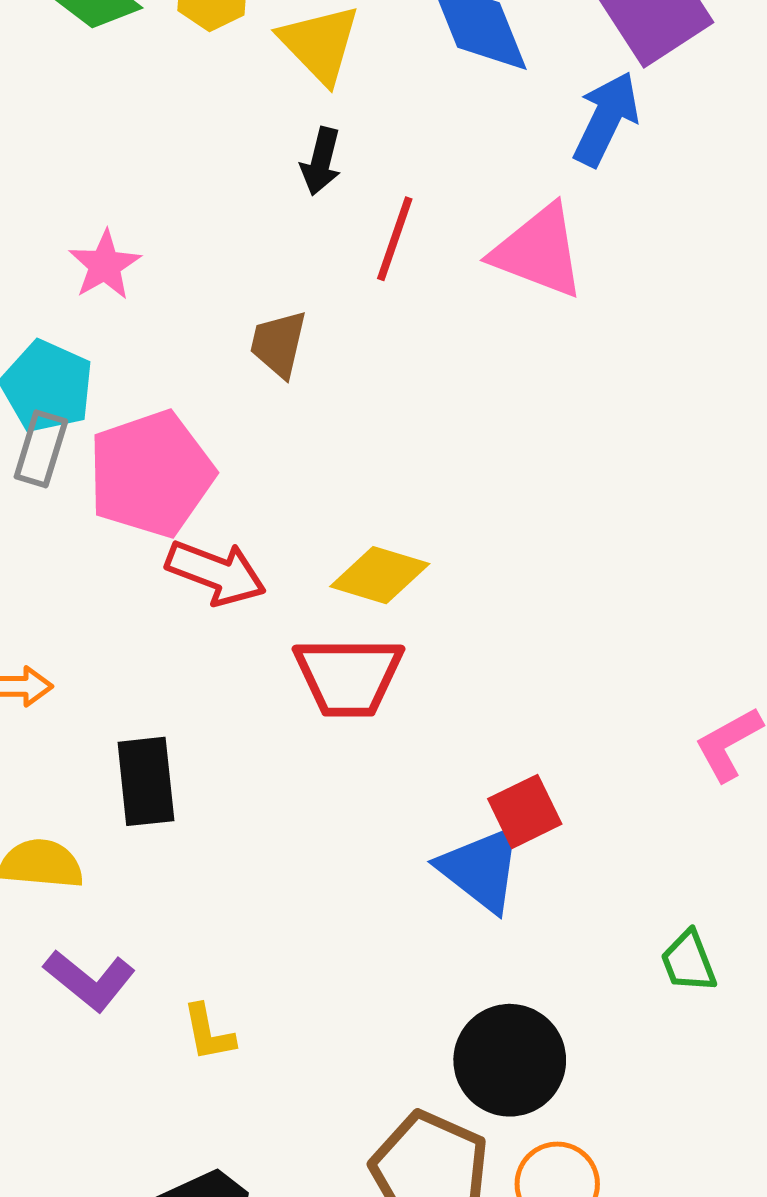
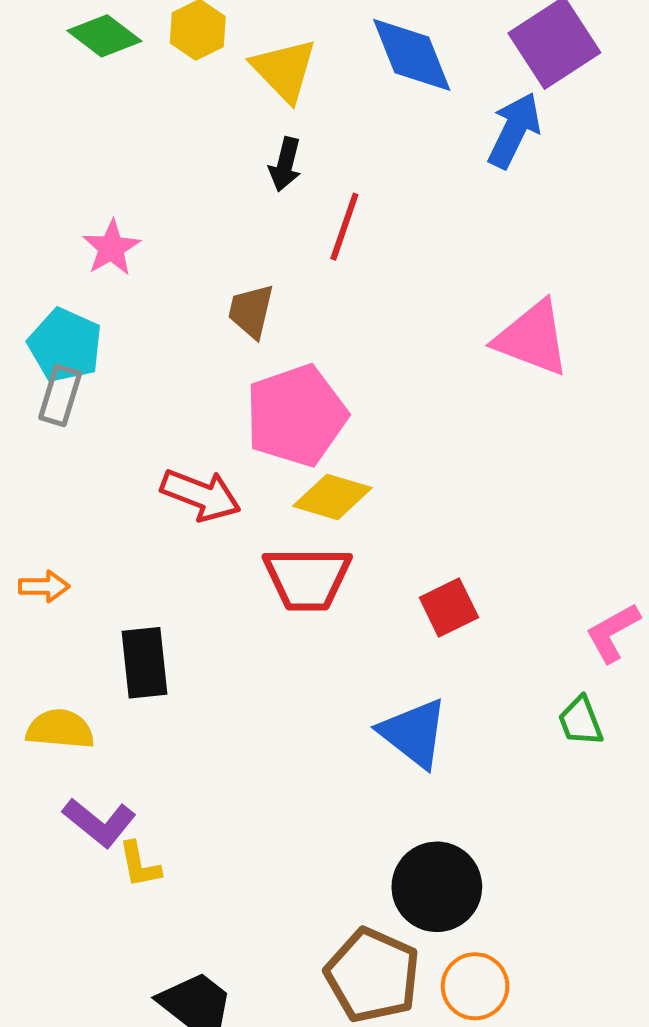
pink triangle: (538, 251) -> (532, 338), moved
pink pentagon: (151, 474) -> (296, 416), moved
red square: (525, 811) -> (449, 607), moved
green trapezoid: (689, 961) -> (581, 721), moved
yellow L-shape: (208, 1033) -> (139, 865), moved

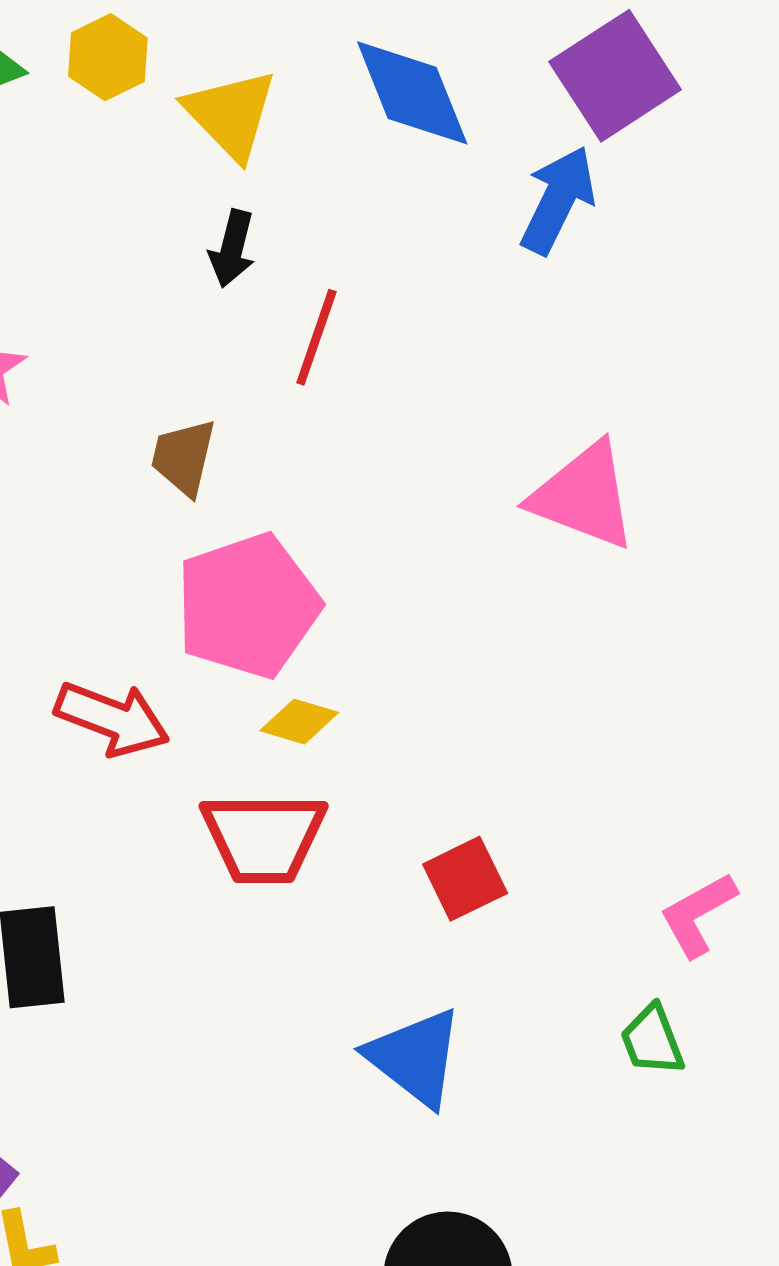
yellow diamond: (332, 497) -> (299, 722), size x0.7

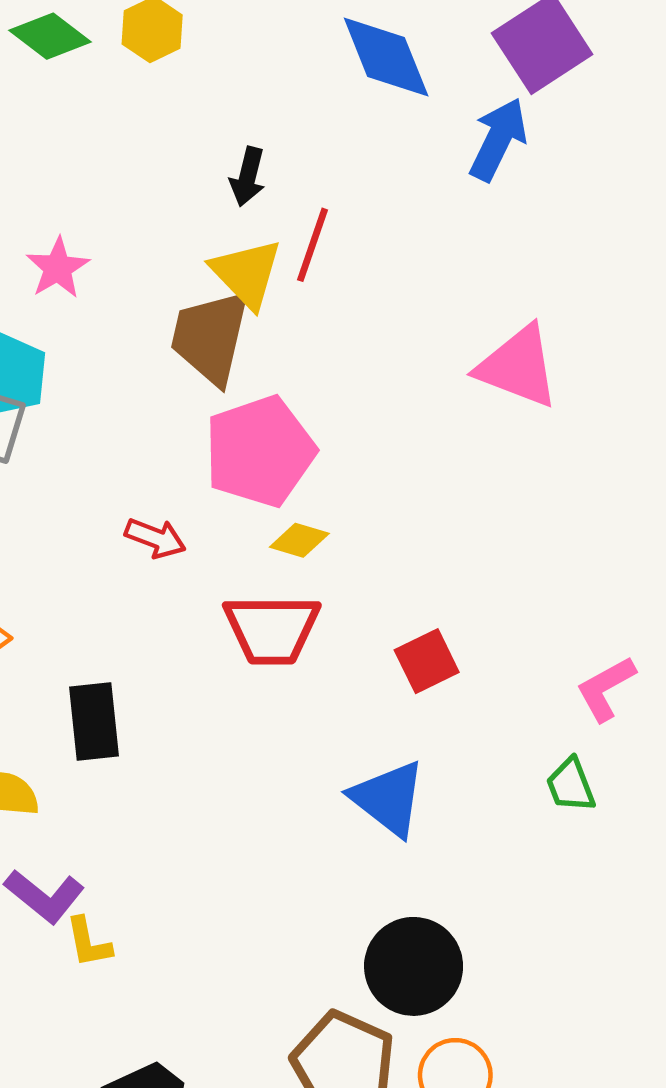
yellow triangle: (231, 114) -> (247, 273), moved
brown trapezoid: (184, 457) -> (210, 337), size x1.6
red arrow: (112, 719) -> (155, 538), size x0.7

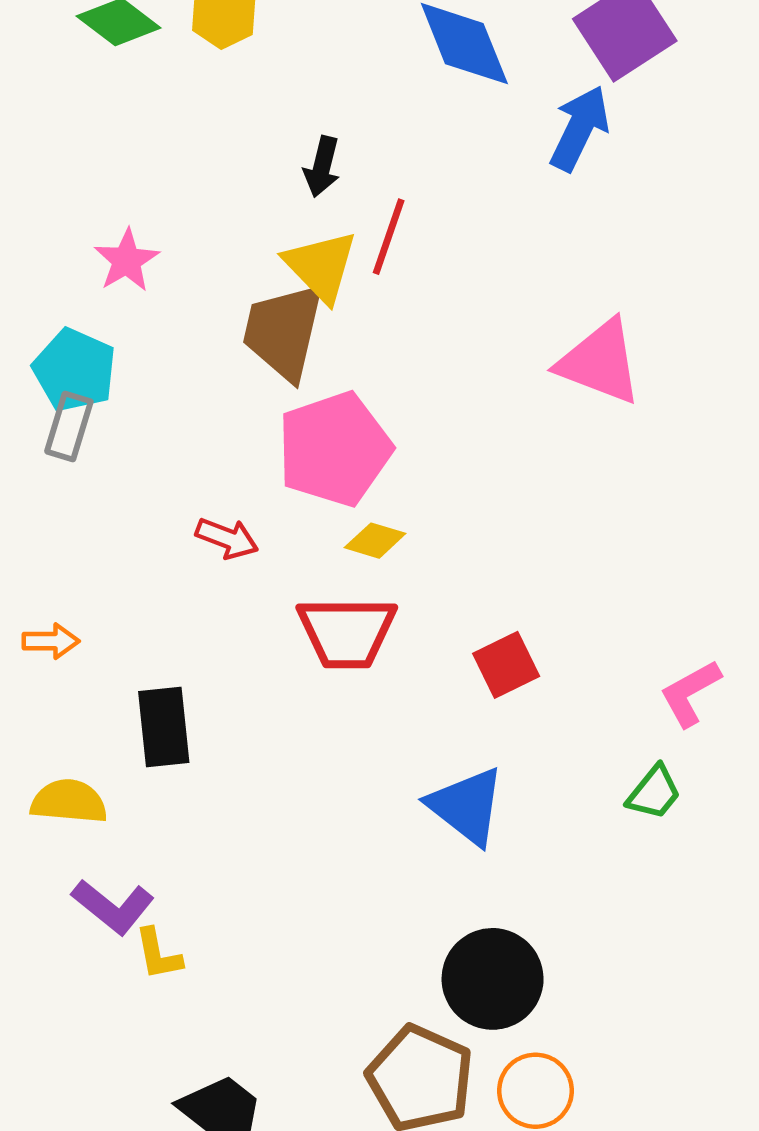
green trapezoid: (571, 785) -> (654, 793), turned -120

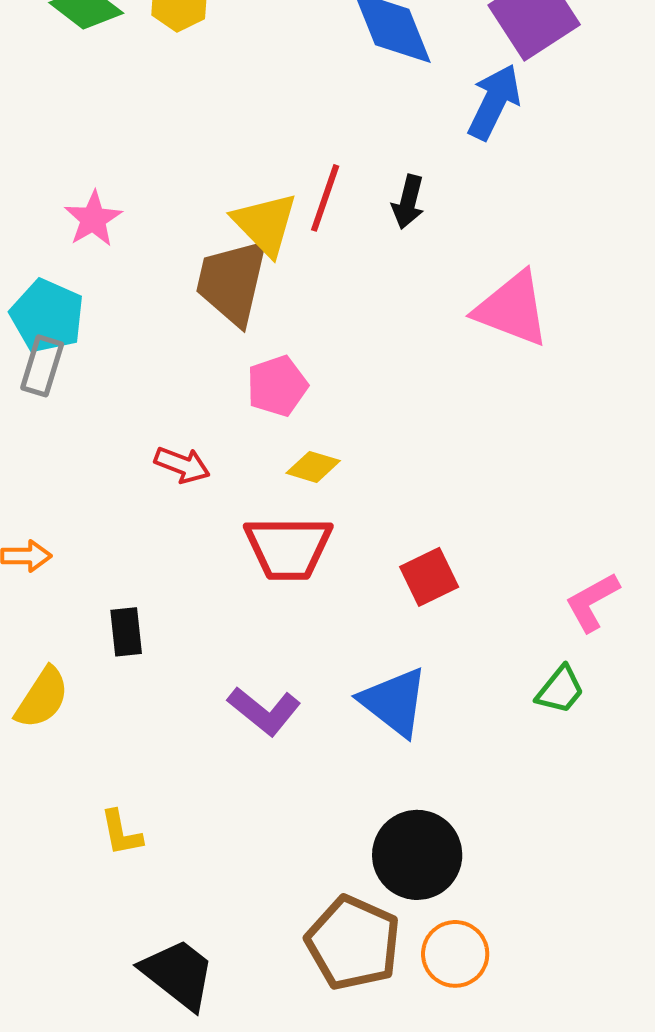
black arrow: (322, 167) -> (408, 202), moved
pink pentagon: (334, 449) -> (277, 386), size x0.6
black rectangle: (164, 727) -> (126, 632), size x0.7
yellow semicircle: (69, 802) -> (42, 698), turned 118
purple L-shape: (113, 907) -> (264, 711), moved

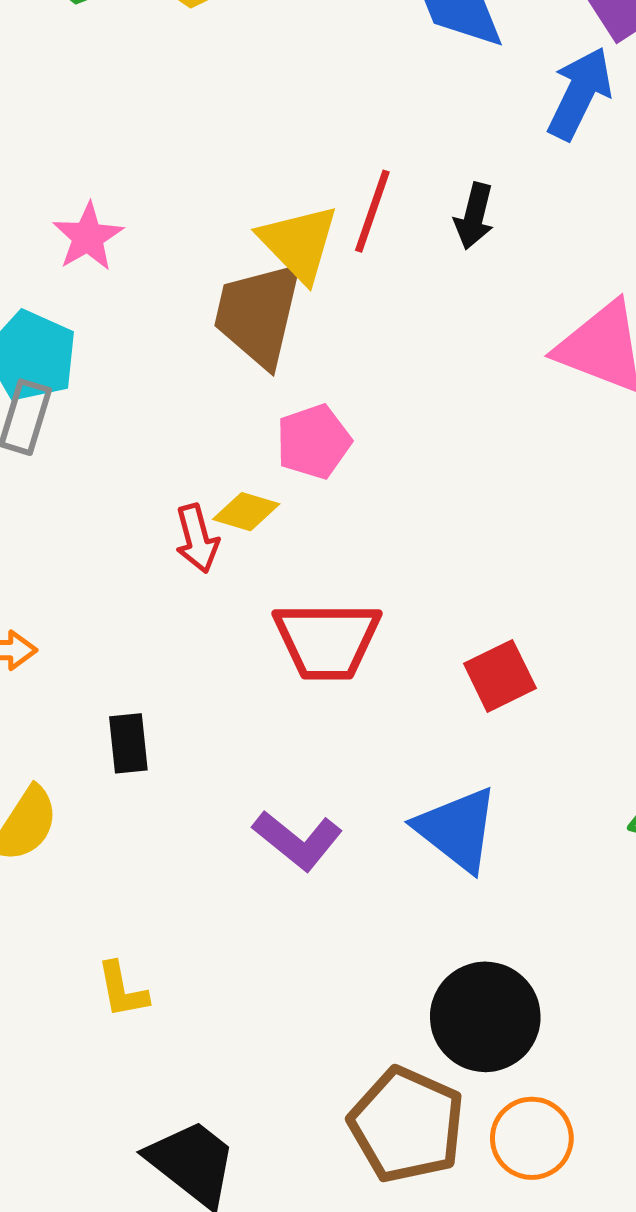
red arrow: (182, 465) -> (197, 539), turned 54
yellow diamond: (313, 467) -> (246, 512), moved

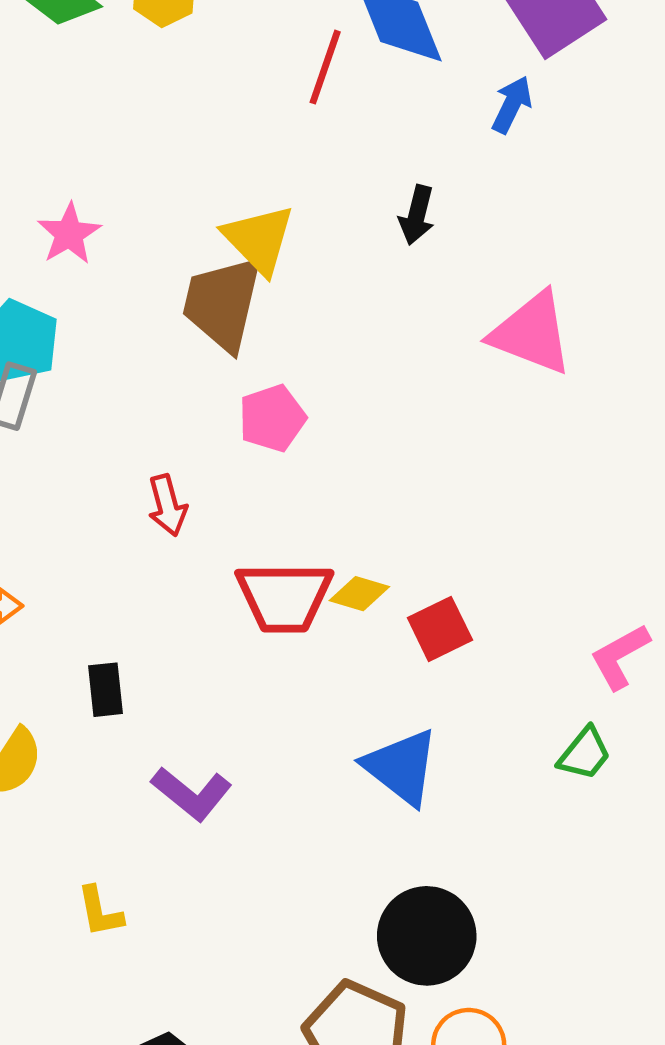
blue arrow: (580, 93) -> (512, 105), size x0.7
red line: (372, 211) -> (325, 67), moved
yellow diamond: (246, 512) -> (359, 594), moved
purple L-shape: (298, 840) -> (192, 793), moved

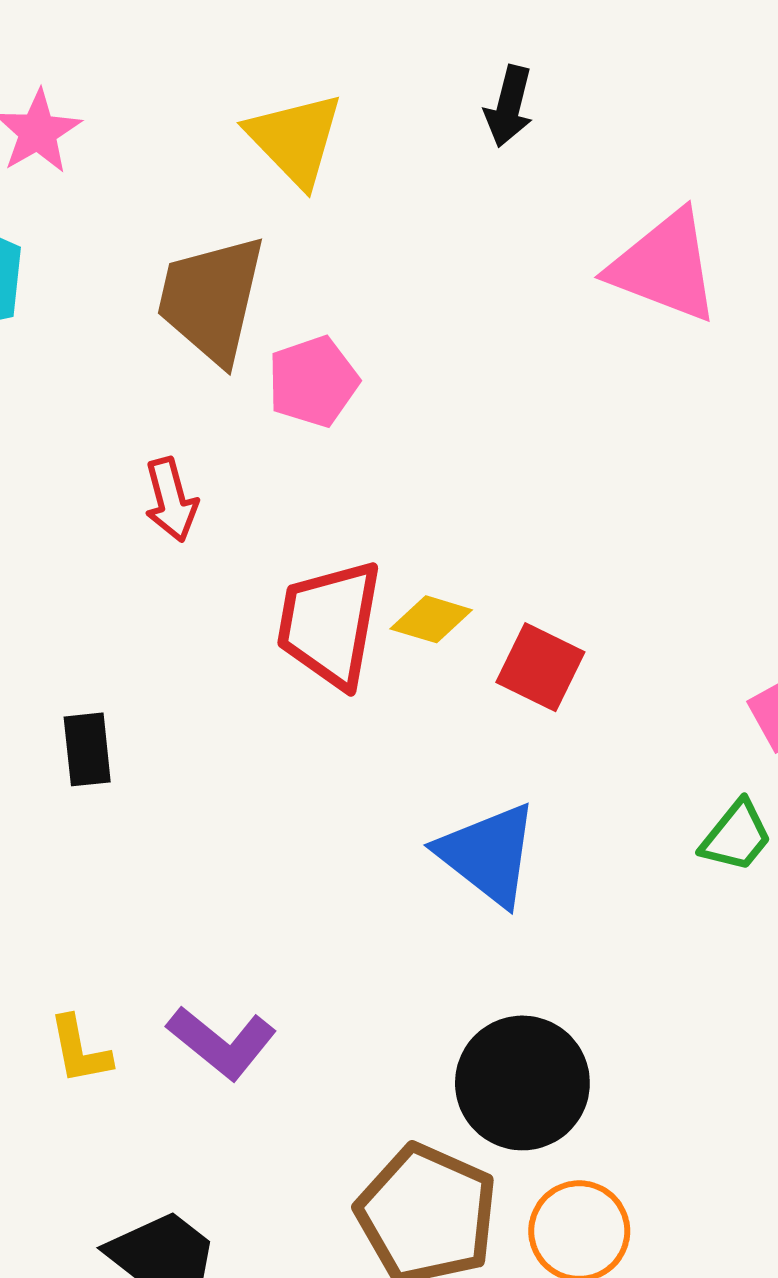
brown trapezoid: (223, 303) -> (211, 299), moved
red trapezoid: (284, 597) -> (329, 624), turned 100
red square: (440, 629) -> (540, 667), turned -38
purple L-shape: (192, 793) -> (222, 1043), moved

